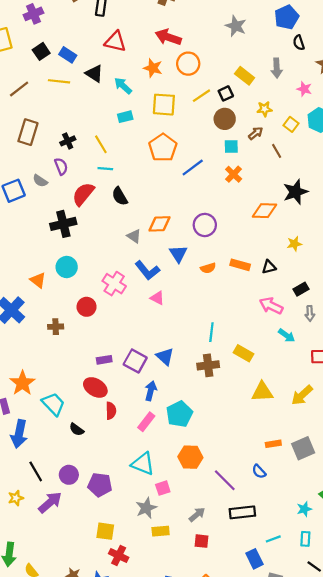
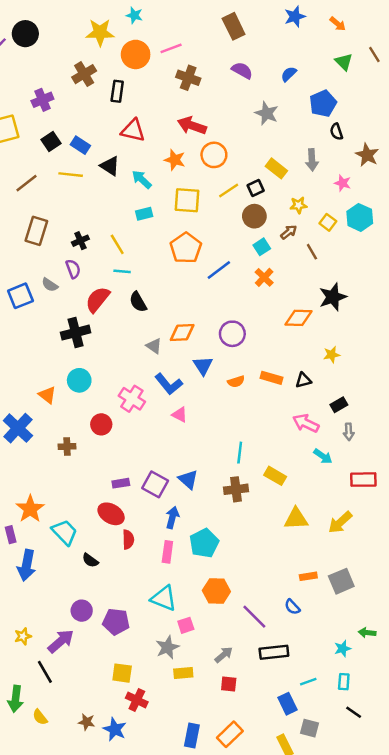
cyan square: (231, 147) -> (262, 247), turned -32
pink rectangle: (146, 422) -> (167, 552), turned -30
black line: (36, 471) -> (45, 672), moved

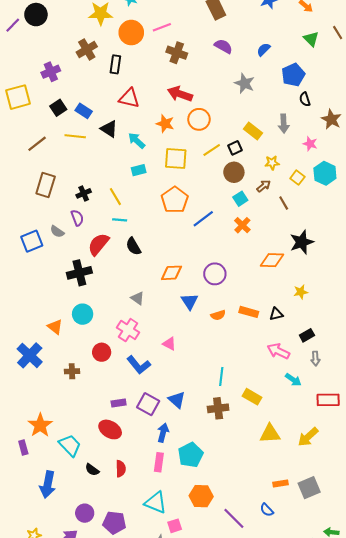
gray triangle: (154, 346) -> (138, 298), moved
blue L-shape: (169, 384) -> (139, 365), moved
red semicircle: (128, 540) -> (121, 469), moved
blue arrow: (27, 565) -> (48, 485), moved

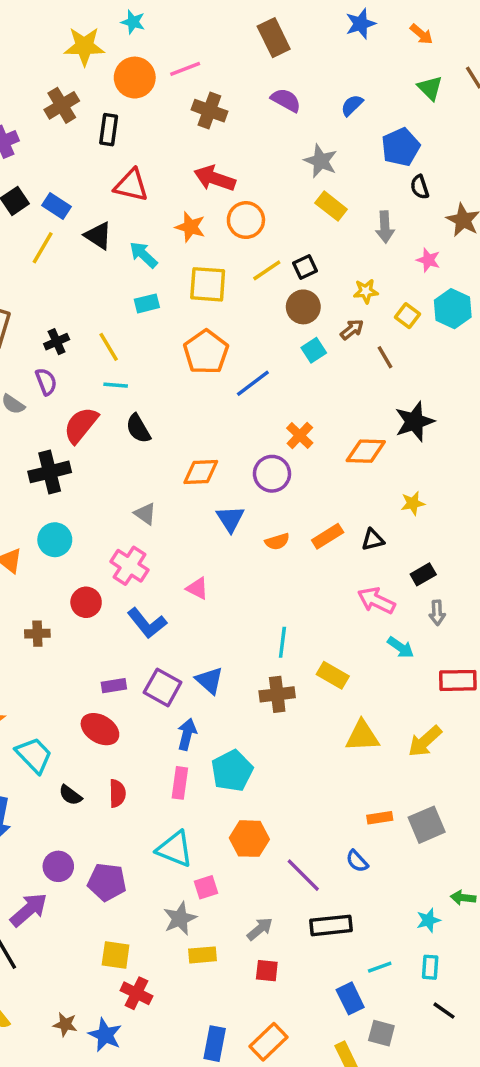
yellow rectangle: (253, 131) -> (331, 206), moved
yellow line: (75, 136) -> (43, 248), turned -66
orange cross: (242, 225) -> (300, 435), moved
orange rectangle: (249, 312) -> (328, 536), turned -48

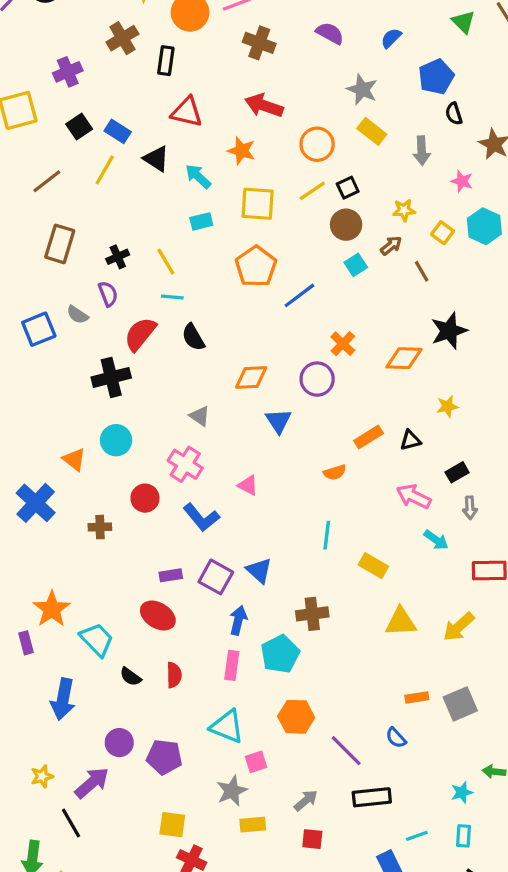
orange circle: (246, 220) -> (317, 144), moved
orange semicircle: (277, 541) -> (335, 472), moved
brown cross: (277, 694) -> (312, 614), moved

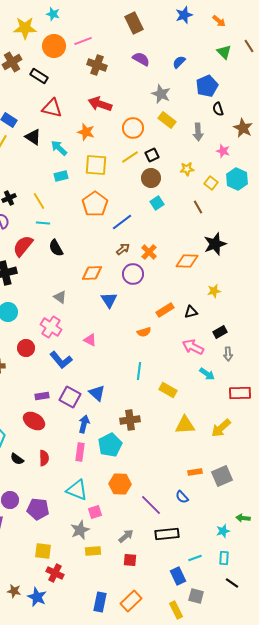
black rectangle: (166, 61) -> (39, 76), turned -66
brown arrow: (391, 246) -> (123, 249), moved

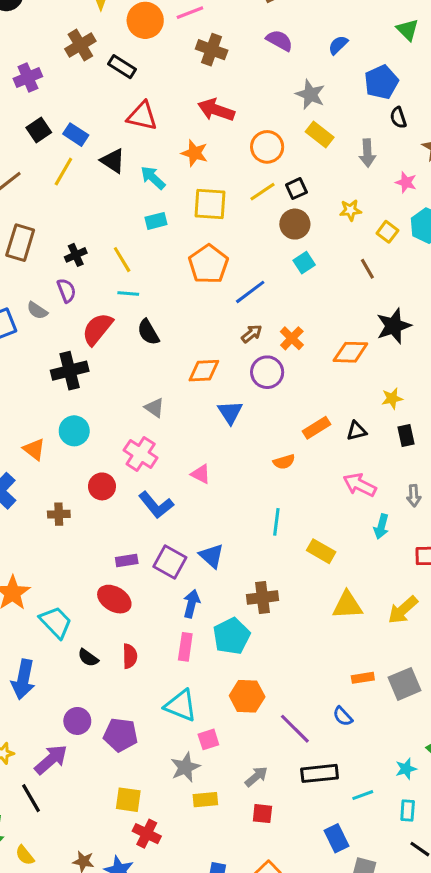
black rectangle: (220, 332) -> (406, 435), moved, turned -72
cyan arrow: (207, 374) -> (381, 527), turned 70
cyan line: (195, 558) -> (363, 795), moved

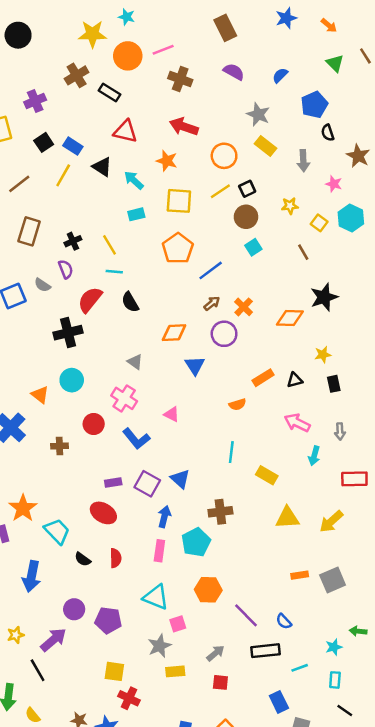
blue semicircle: (343, 716) -> (284, 621), moved

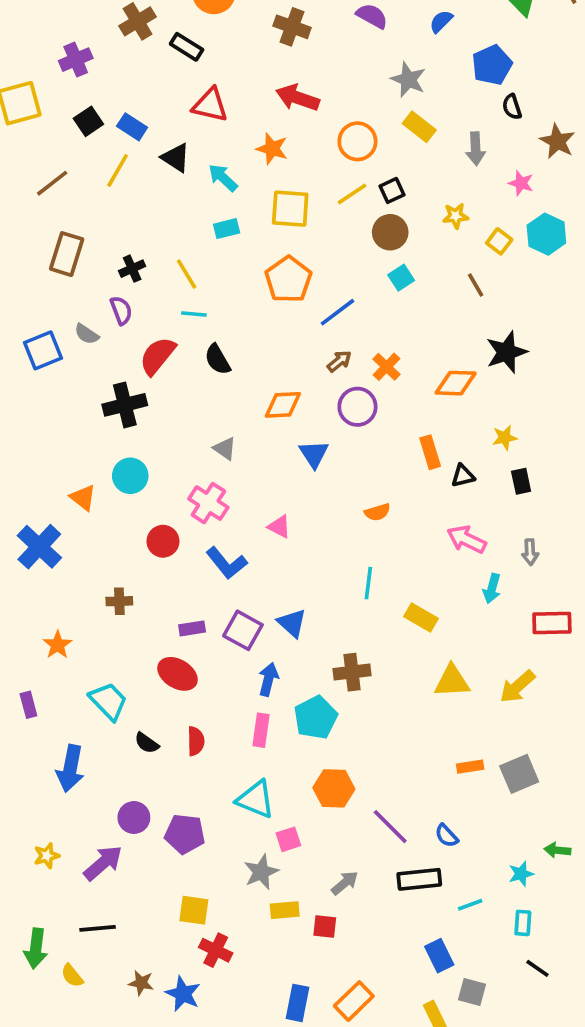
orange rectangle: (263, 378) -> (430, 452), moved, turned -75
brown cross: (60, 446) -> (119, 601), moved
orange star: (23, 508) -> (58, 645), moved, size x0.7
black line: (38, 670) -> (98, 928), moved, turned -65
red square: (220, 682) -> (325, 927), moved

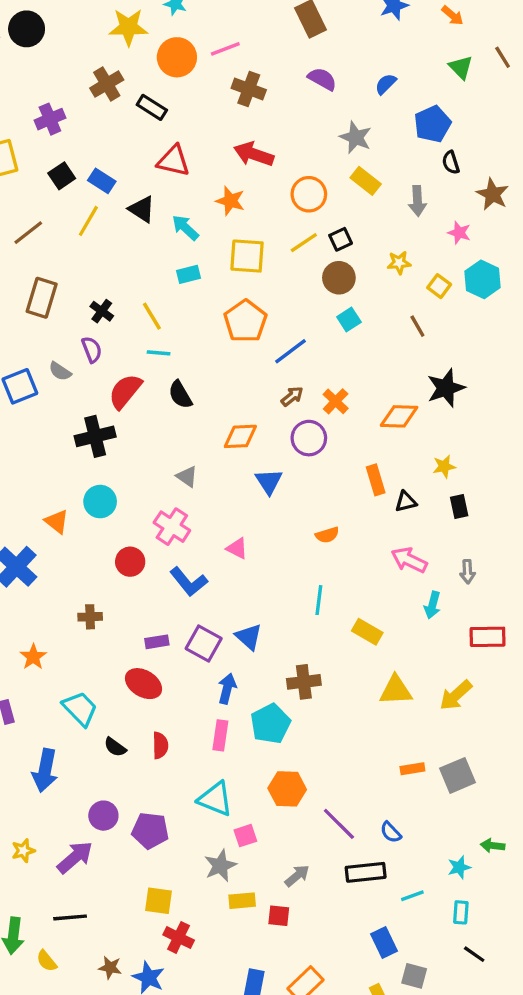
black cross: (132, 269) -> (102, 311), turned -30

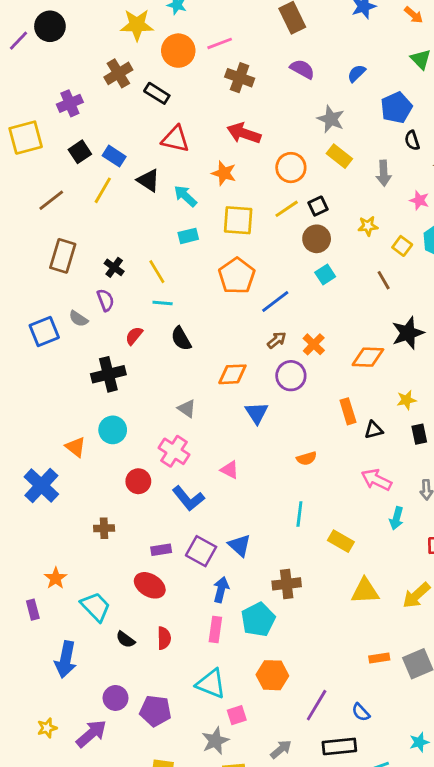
red semicircle: (125, 391) -> (134, 336), size x0.6
orange star: (33, 657) -> (56, 578), moved
purple line: (339, 824) -> (317, 705), turned 76

